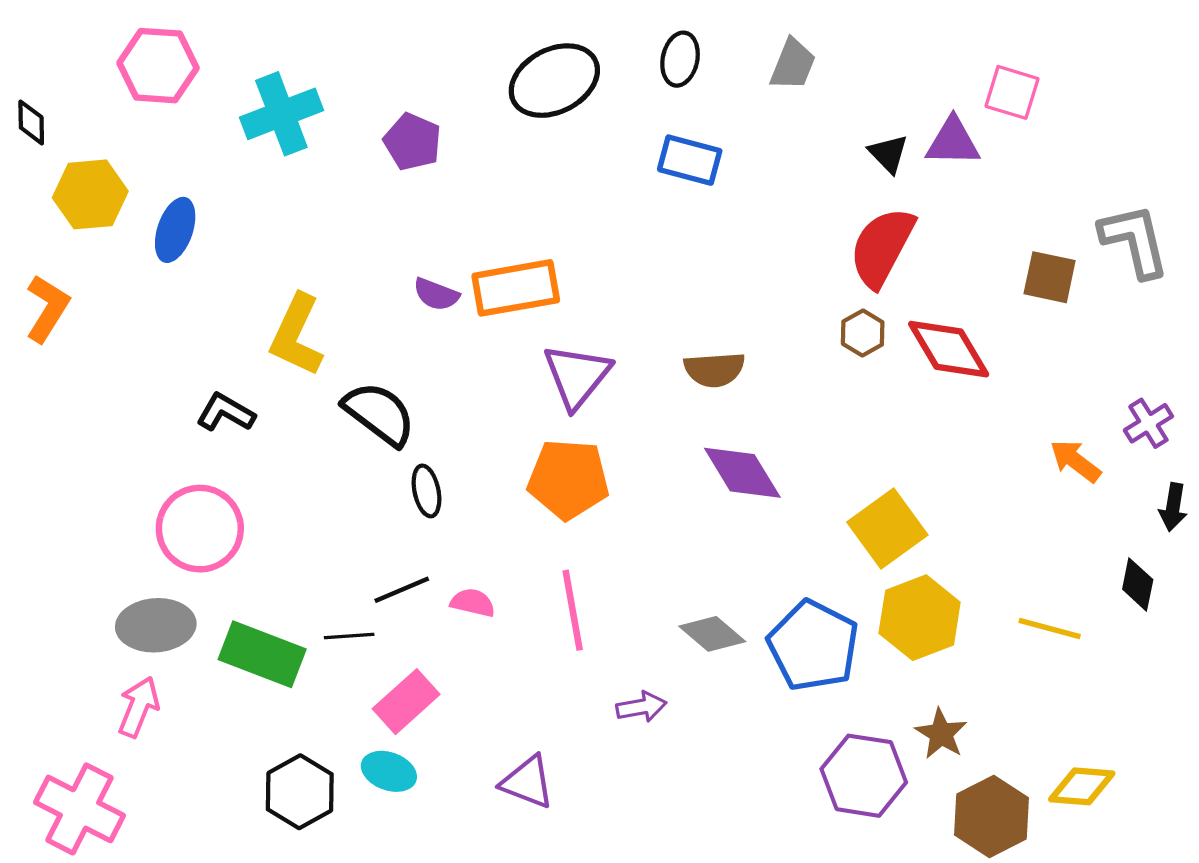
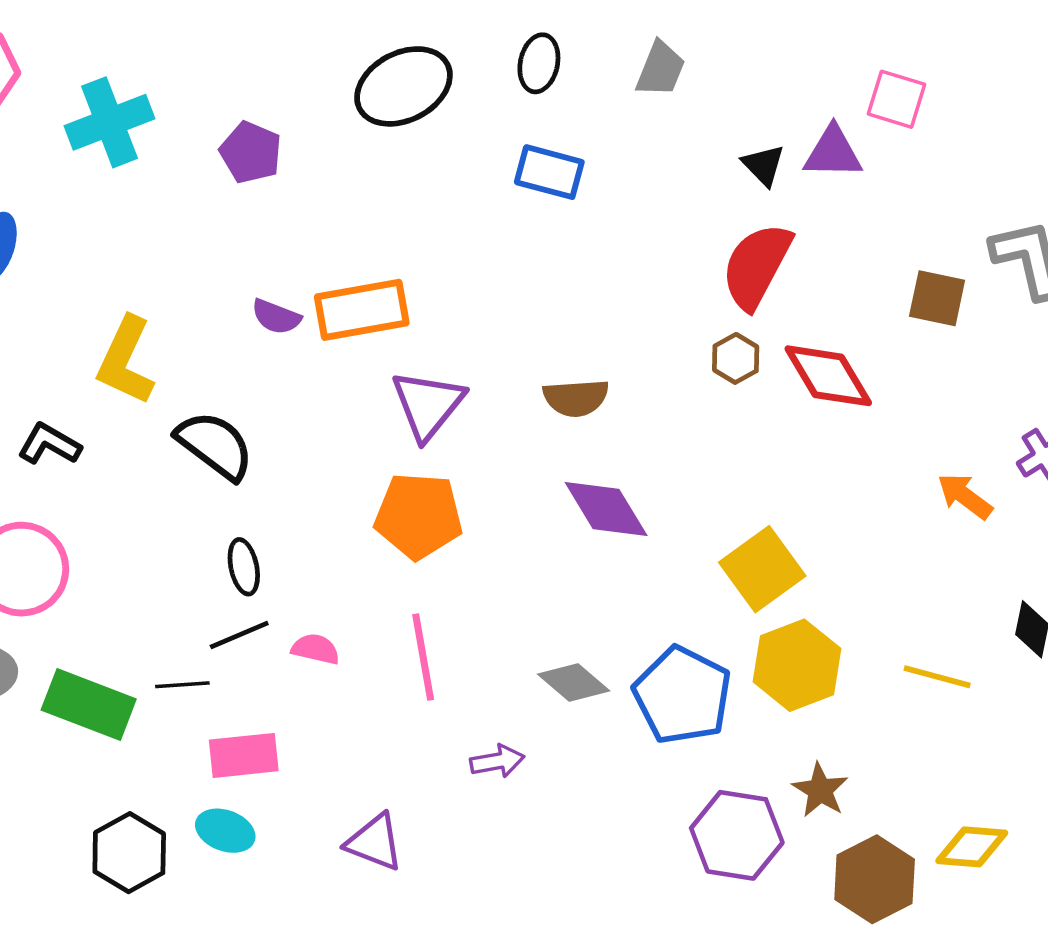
black ellipse: (426, 491) -> (244, 567), moved
pink rectangle: (406, 702) -> (244, 755), turned 36

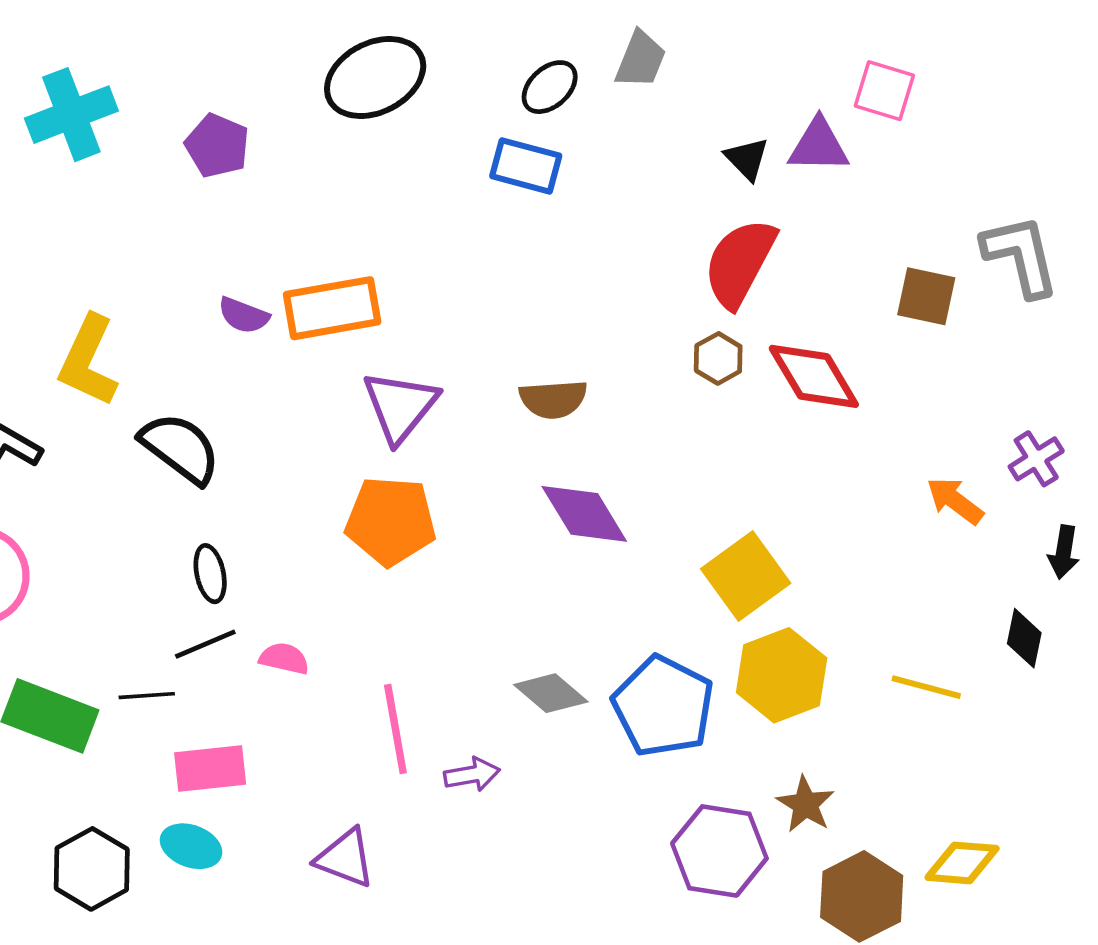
black ellipse: (539, 63) -> (550, 87), moved, turned 36
pink line: (423, 657) -> (395, 729), moved

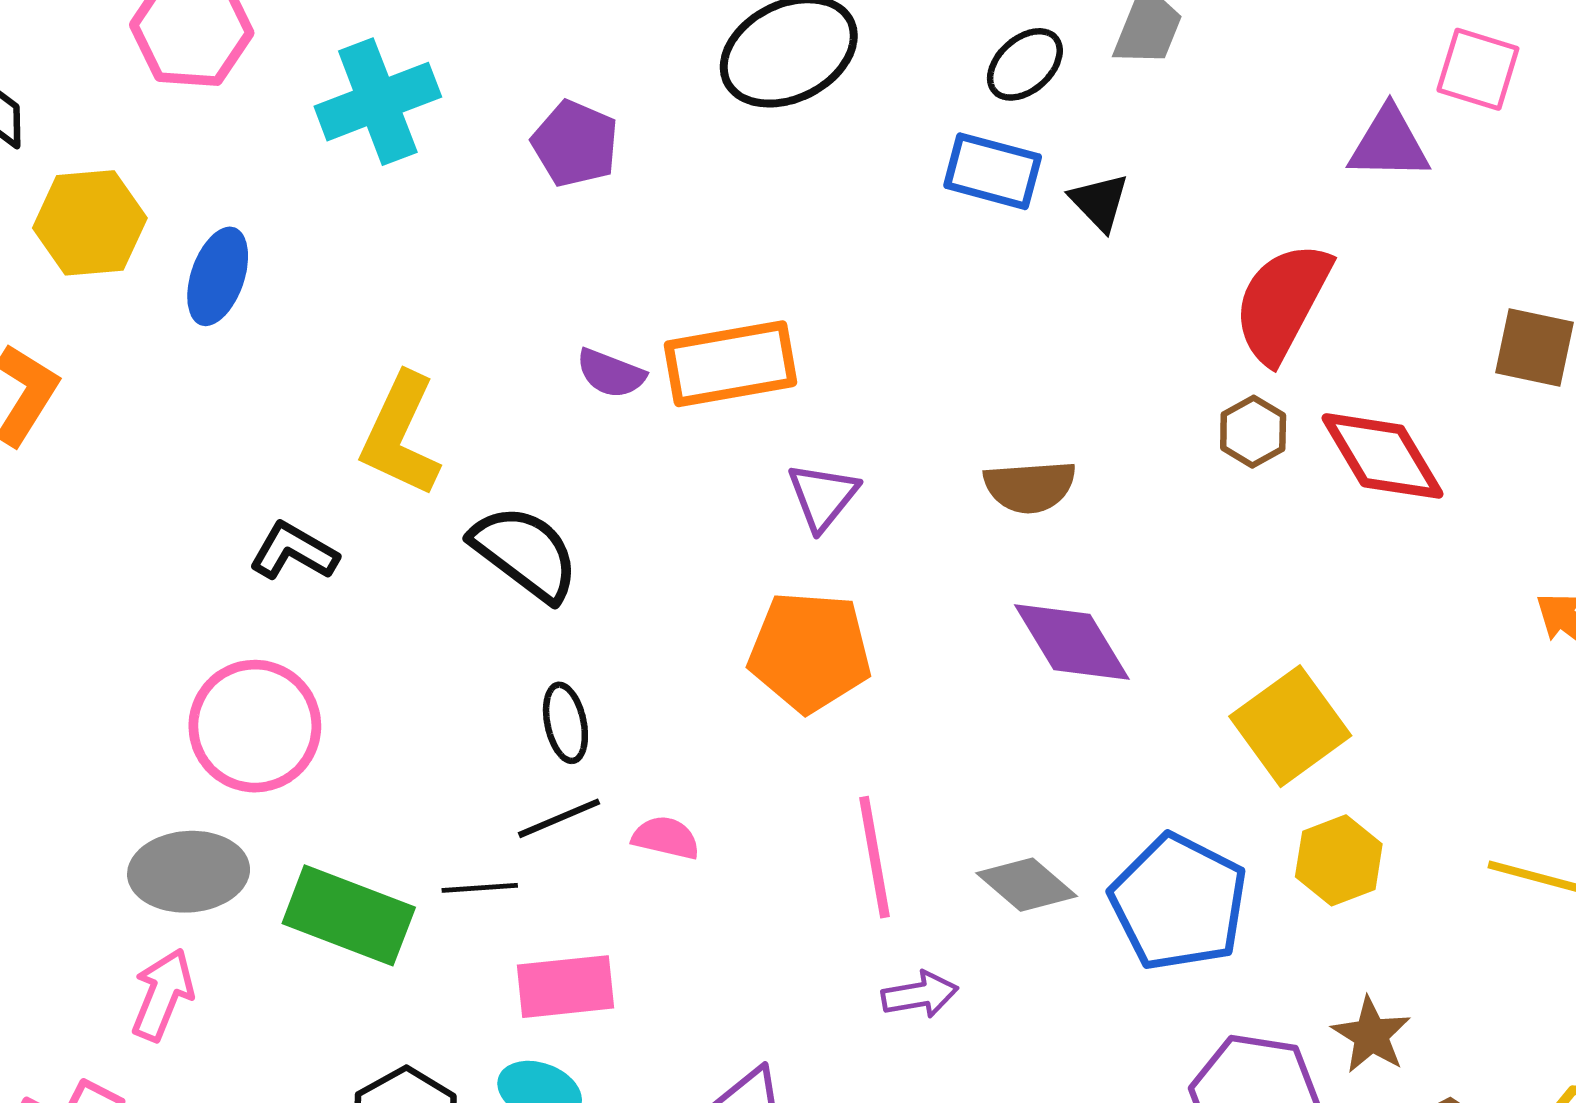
black triangle: (747, 159) -> (1099, 202), moved
purple triangle: (400, 406) -> (823, 496), size x0.7
yellow hexagon: (782, 675) -> (1339, 860), size x0.7
pink line: (395, 729) -> (874, 857), moved

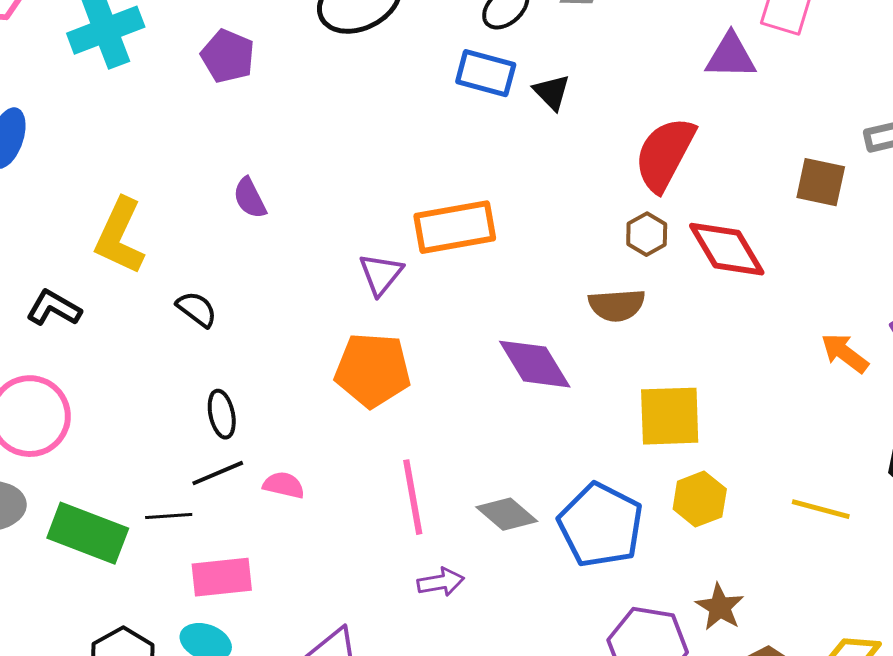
orange rectangle: (731, 364) -> (455, 227), moved
purple semicircle: (611, 373) -> (250, 198), turned 42
brown semicircle: (1030, 487) -> (617, 305), moved
black semicircle: (525, 553) -> (197, 309), size x0.6
yellow square: (1290, 726) -> (670, 416), turned 34

